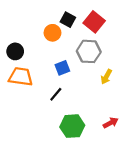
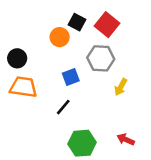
red arrow: (111, 123) -> (126, 139), turned -128

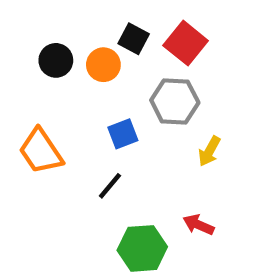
black circle: (17, 58) -> (56, 60), moved
orange trapezoid: (23, 87) -> (41, 151), turned -132
red arrow: (126, 139) -> (199, 225), moved

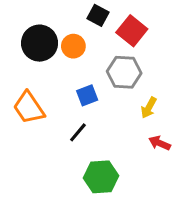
black square: (134, 39) -> (98, 15), moved
black circle: (56, 60) -> (40, 43), size x1.5
red arrow: (199, 225) -> (160, 143), moved

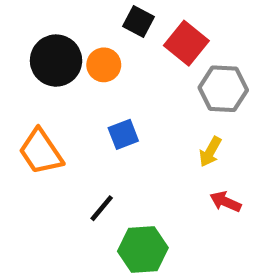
gray hexagon: (124, 72) -> (223, 89), moved
black line: (78, 132) -> (102, 208), moved

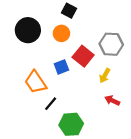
red square: (186, 43) -> (83, 56), moved
orange circle: (104, 65) -> (61, 33), moved
orange trapezoid: (41, 152) -> (35, 82), moved

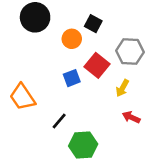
black square: (69, 11) -> (93, 24), moved
black circle: (28, 30) -> (35, 17), moved
orange trapezoid: (35, 82) -> (22, 97), moved

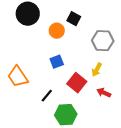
red square: (97, 65) -> (77, 83), moved

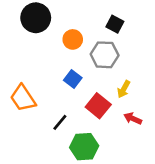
black square: (74, 19) -> (115, 24), moved
gray hexagon: (103, 41) -> (105, 55), moved
blue square: (57, 62) -> (73, 79), turned -32

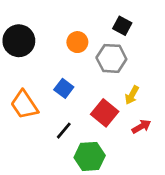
black circle: (36, 18) -> (19, 41), moved
blue square: (73, 79) -> (64, 88), moved
red arrow: (133, 119) -> (141, 126), turned 126

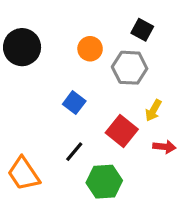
orange trapezoid: (24, 105) -> (24, 174), moved
red arrow: (141, 126) -> (164, 147), turned 36

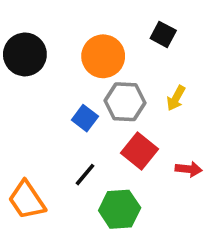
orange circle: (90, 49) -> (103, 56), size x1.5
gray hexagon: (130, 68) -> (125, 102), moved
yellow arrow: (153, 110) -> (176, 98), moved

